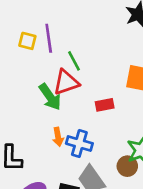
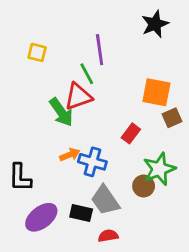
purple line: (49, 38) -> (100, 50), moved
red rectangle: (105, 105) -> (131, 133), moved, turned -42
orange arrow: (58, 137) -> (70, 155), turned -102

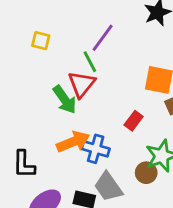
purple line: (100, 50) -> (103, 38), turned 44
red triangle: (78, 96) -> (82, 84), turned -32
orange arrow: (70, 155) -> (73, 142), size x1.6

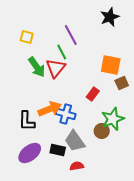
purple line: (103, 38) -> (71, 35), turned -65
green arrow: (65, 100) -> (37, 67), moved
black L-shape: (24, 164) -> (27, 121), moved

